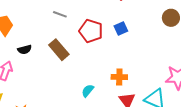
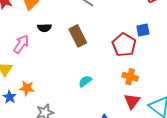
red pentagon: (91, 31) -> (124, 45), moved
cyan semicircle: (88, 91) -> (85, 81), moved

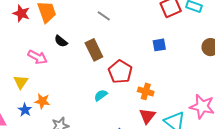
black semicircle: (44, 28) -> (61, 41), turned 40
pink arrow: (21, 44) -> (37, 57), turned 84
red pentagon: (124, 45) -> (120, 72), moved

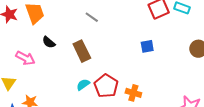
red pentagon: (120, 72) -> (106, 86), moved
cyan semicircle: (101, 95) -> (83, 85), moved

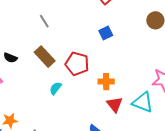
gray line: (92, 17) -> (44, 21), turned 40
red pentagon: (106, 86) -> (77, 64), moved

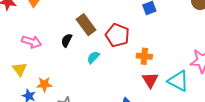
black semicircle: (10, 58) -> (67, 40), moved, turned 88

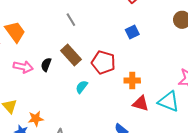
black semicircle: (67, 40) -> (46, 65), moved
pink arrow: (32, 42) -> (23, 67), moved
red triangle: (150, 80) -> (141, 104), turned -36

